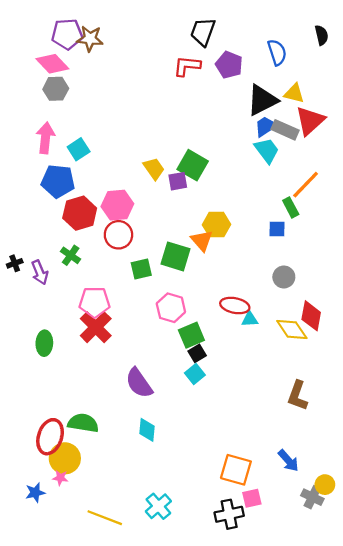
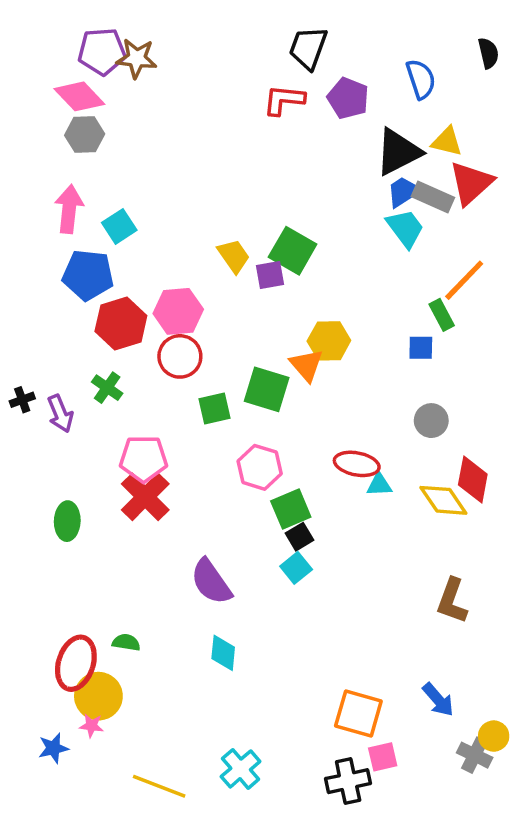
green semicircle: (83, 423) -> (126, 642), size x0.6

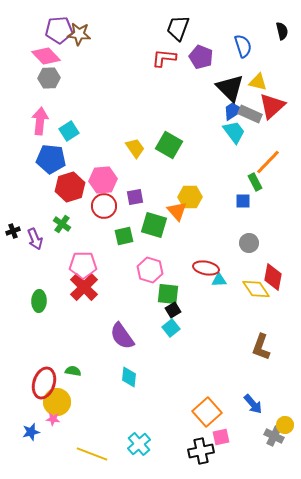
black triangle: (398, 152) -> (230, 88), turned -48
purple square: (270, 275) -> (135, 197), moved
green square: (291, 509) -> (168, 294), turned 30
orange square: (358, 713) -> (207, 412), turned 32

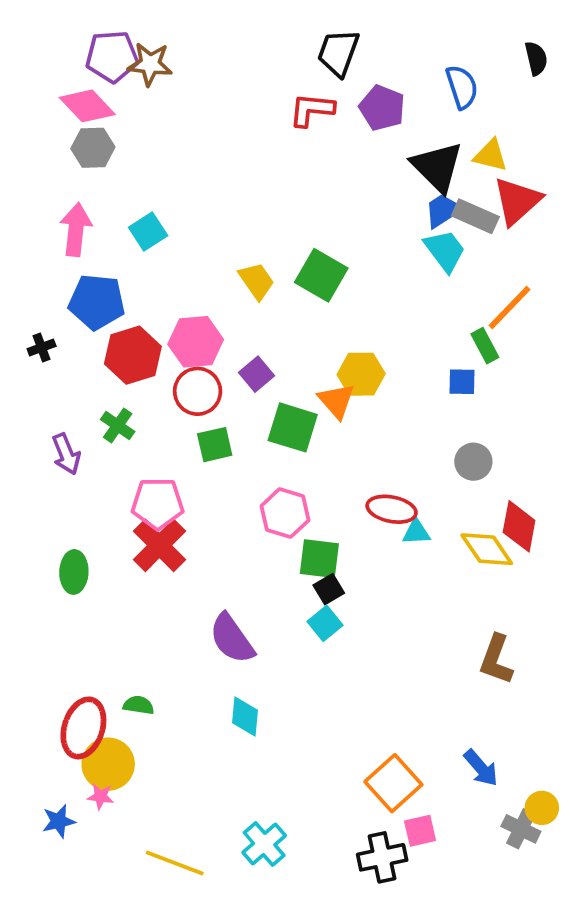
cyan square: (69, 131) -> (148, 231), moved
purple square: (135, 197) -> (257, 374), turned -30
black cross: (13, 231) -> (42, 348), moved
green square: (124, 236) -> (215, 445), moved

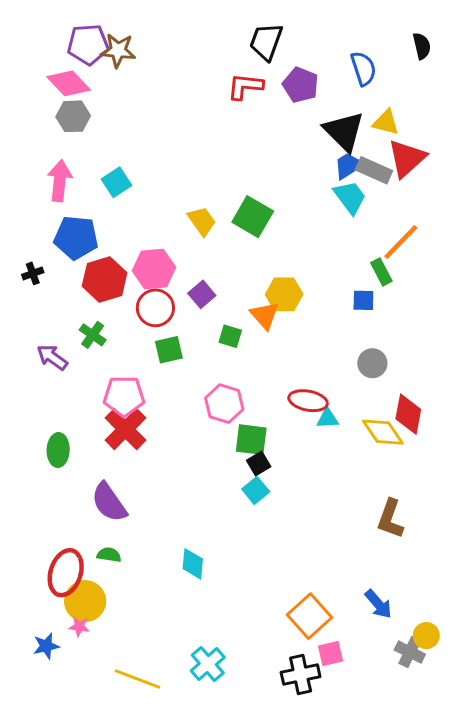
green square: (293, 427) -> (230, 336), size x0.6
purple arrow: (66, 454) -> (52, 357), turned 148
purple semicircle: (232, 639) -> (109, 502), moved

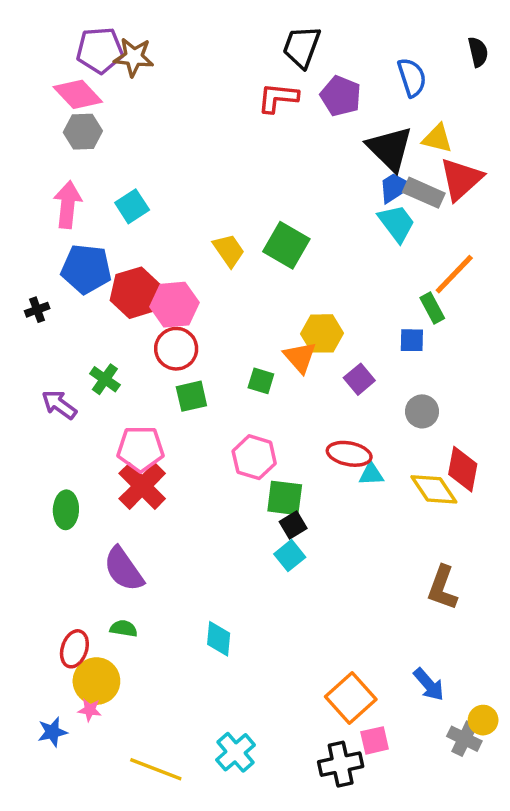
red hexagon: (105, 279) -> (135, 293), moved
purple square: (202, 294) -> (359, 379), moved
red ellipse: (66, 573) -> (74, 649), size x0.7

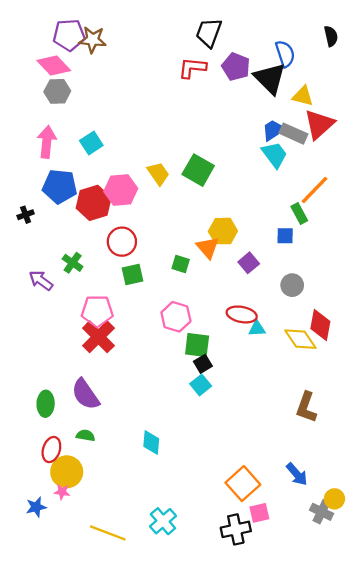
black triangle: (390, 149) -> (270, 78), moved
pink hexagon: (174, 305) -> (121, 190), moved
green ellipse: (66, 510) -> (46, 404), moved

